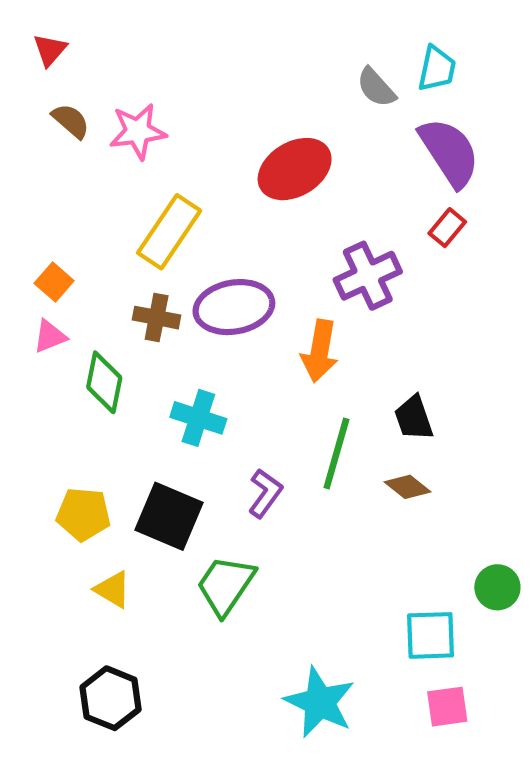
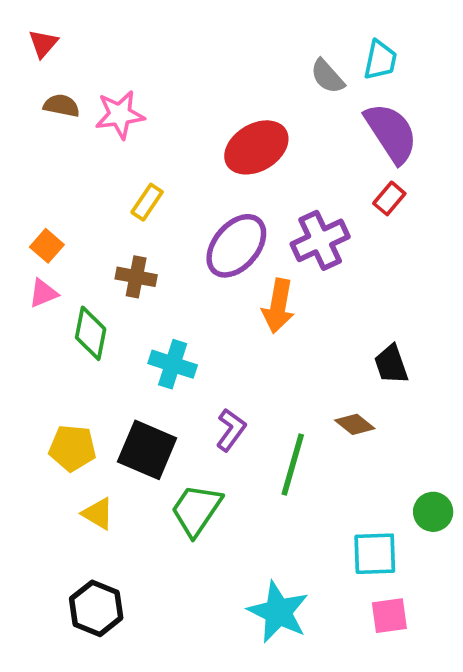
brown semicircle: (71, 121) -> (61, 106), turned -30
yellow rectangle: (169, 232) -> (147, 202), size x0.6
purple ellipse: (234, 307) -> (236, 246), moved, turned -40
black trapezoid: (414, 418) -> (391, 364), moved
green line: (336, 453) -> (293, 464), moved

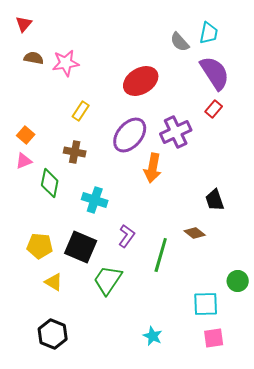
cyan star: (278, 612) -> (153, 336), size x0.6

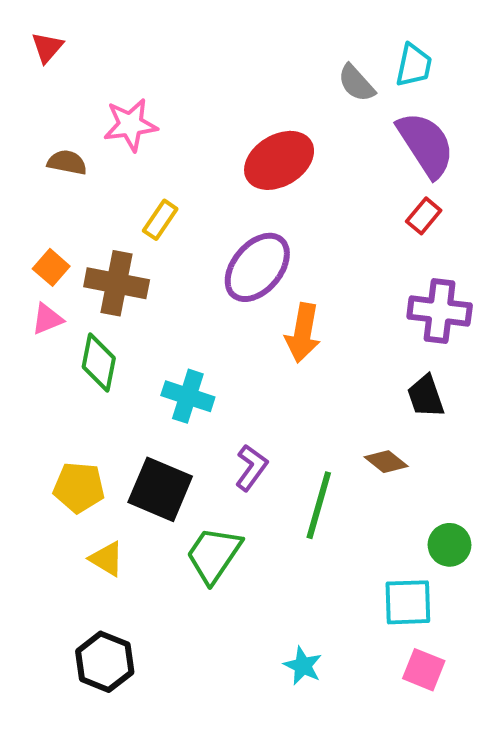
brown semicircle: (34, 58) -> (67, 162), moved
purple cross: (176, 132) -> (440, 311), moved, turned 32
brown cross: (75, 152) -> (117, 283), moved, size x1.4
green circle: (238, 281) -> (449, 545), moved
pink square: (214, 338) -> (424, 670), turned 30

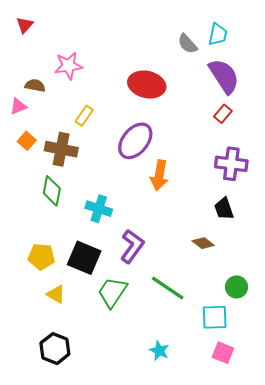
red ellipse: (279, 160) -> (147, 84), turned 44
pink triangle: (47, 319) -> (18, 106), moved
purple L-shape: (251, 468) -> (132, 246), size x1.4
green line: (319, 505) -> (168, 288), moved, turned -72

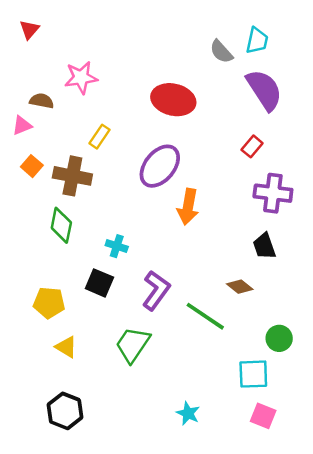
red rectangle: (223, 114) -> (252, 146), moved
cyan cross: (99, 209) -> (117, 246), size x0.7
black square: (84, 258) -> (99, 283), moved, size x0.7
green line: (168, 288) -> (205, 316), moved

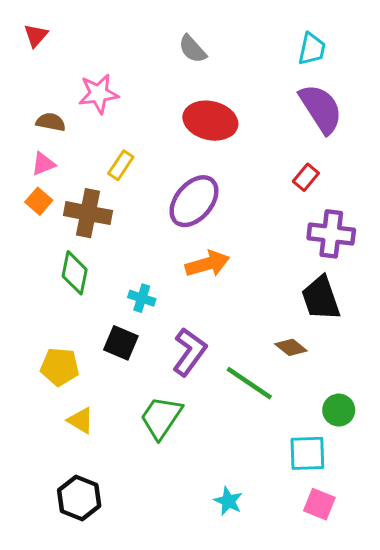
gray semicircle: (221, 52) -> (192, 49), moved
pink triangle: (22, 125) -> (43, 164), moved
orange arrow: (188, 207) -> (207, 264), moved, turned -116
black trapezoid: (264, 246) -> (321, 298), size x1.4

